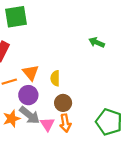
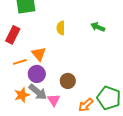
yellow semicircle: (55, 78) -> (61, 28), moved
orange arrow: (65, 123) -> (86, 105), moved, turned 56

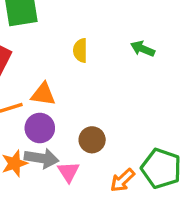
orange triangle: (39, 54) -> (43, 94), turned -42
gray arrow: (38, 92) -> (41, 158), turned -30

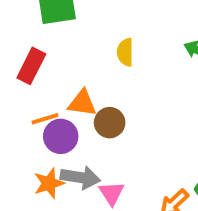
purple circle: (40, 128) -> (61, 136), moved
brown circle: (92, 140) -> (110, 123), moved

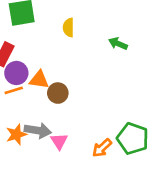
yellow semicircle: (125, 52) -> (69, 28), moved
purple circle: (61, 136) -> (16, 73), moved

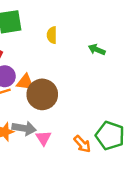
brown circle: (58, 93) -> (42, 94), size x1.6
orange arrow: (102, 148) -> (82, 144), turned -90

